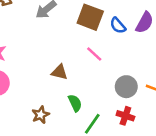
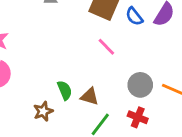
brown triangle: (59, 72) -> (90, 97), moved
green semicircle: (75, 103) -> (65, 90), moved

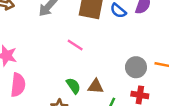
pink line: (106, 47) -> (75, 45), moved

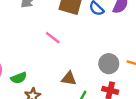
green semicircle: (73, 86) -> (19, 78), moved, turned 98

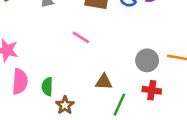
green semicircle: (19, 78) -> (47, 87), turned 119

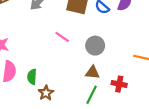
gray circle: (147, 60) -> (95, 46), moved
brown triangle: (104, 82) -> (92, 72), moved

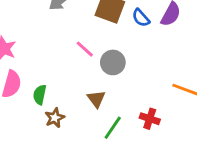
gray circle: (95, 46) -> (113, 62), moved
brown triangle: (92, 72) -> (96, 99), moved, turned 40

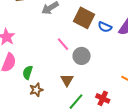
blue semicircle: (141, 18) -> (105, 27), turned -32

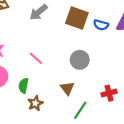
pink line: (63, 44) -> (36, 58), moved
red cross: (103, 98) -> (109, 93), moved, turned -32

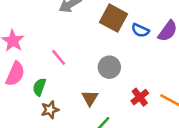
red cross: (109, 93) -> (140, 97), moved, turned -32

